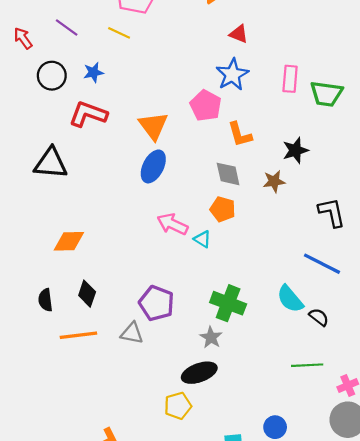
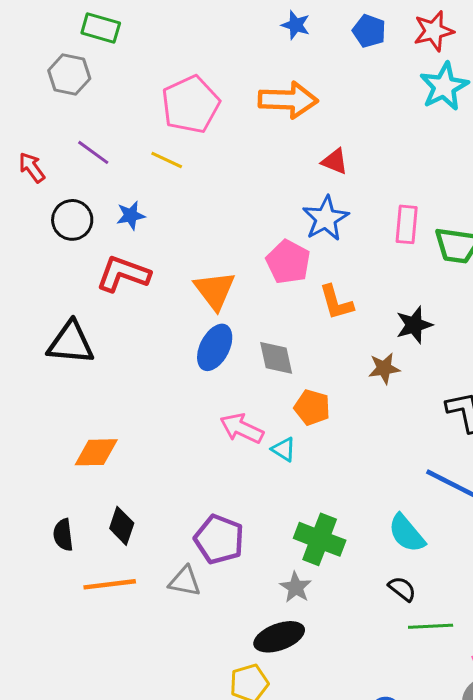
gray diamond: (228, 174) -> (276, 358), moved
black semicircle: (319, 317) -> (402, 589), moved

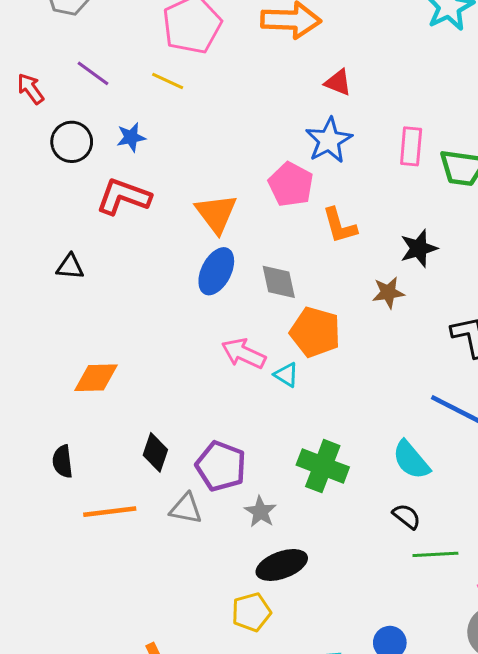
black triangle: (71, 343) -> (70, 267), size x0.6
orange pentagon: (312, 407) -> (315, 332), size x1.4
black diamond: (122, 526) -> (155, 452), moved
gray star: (296, 587) -> (260, 512), moved

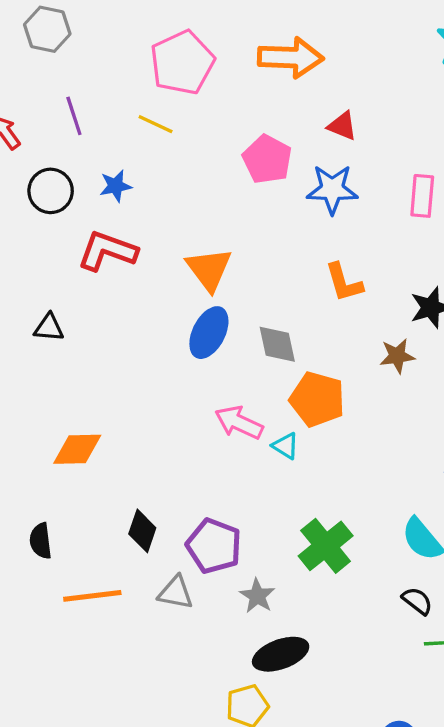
purple line: (93, 73) -> (74, 116), turned 36
blue star: (329, 140) -> (332, 189), turned 30
pink pentagon: (291, 184) -> (267, 159), moved
green cross: (323, 466) -> (326, 546), turned 30

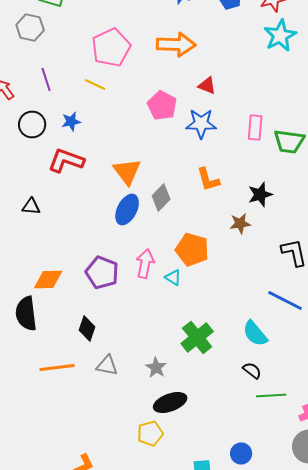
gray diamond: (277, 344) -> (161, 198), moved, turned 56
pink arrow: (239, 423) -> (145, 264), turned 76
black semicircle: (41, 541) -> (26, 314), moved, size x1.6
purple pentagon: (214, 546) -> (102, 272), moved

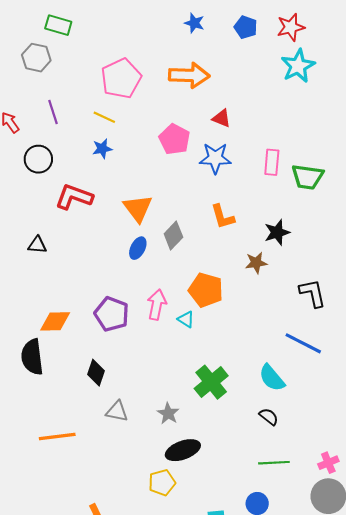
blue star: (71, 122) -> (102, 149), moved
blue ellipse: (127, 210) -> (138, 248), size x0.7
orange line: (57, 368) -> (57, 437), moved
green line: (271, 396) -> (274, 463), moved

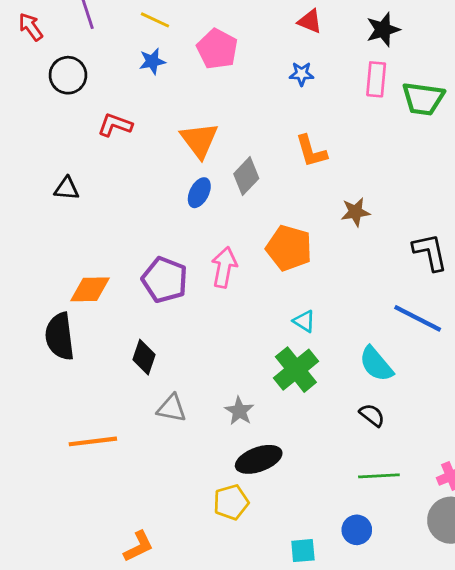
pink pentagon: (174, 139) -> (217, 49), moved
blue star: (215, 158) -> (302, 74), size x0.6
red L-shape: (74, 197) -> (115, 125), size x0.7
black star: (277, 232) -> (383, 30), moved
cyan triangle: (186, 319) -> (304, 321), moved

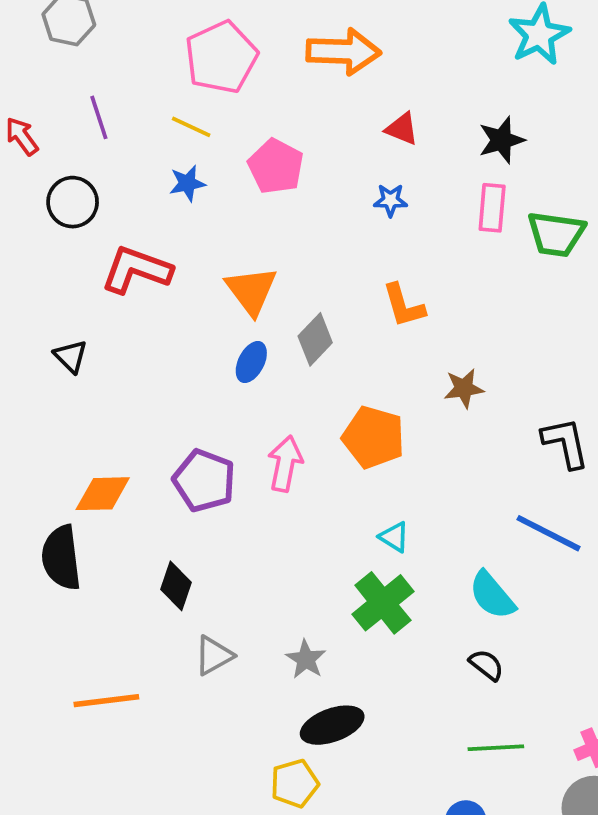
red L-shape: (115, 125) -> (137, 270), size x1.5
black triangle: (67, 189) -> (71, 356), turned 40
gray triangle: (172, 408) -> (214, 655), turned -40

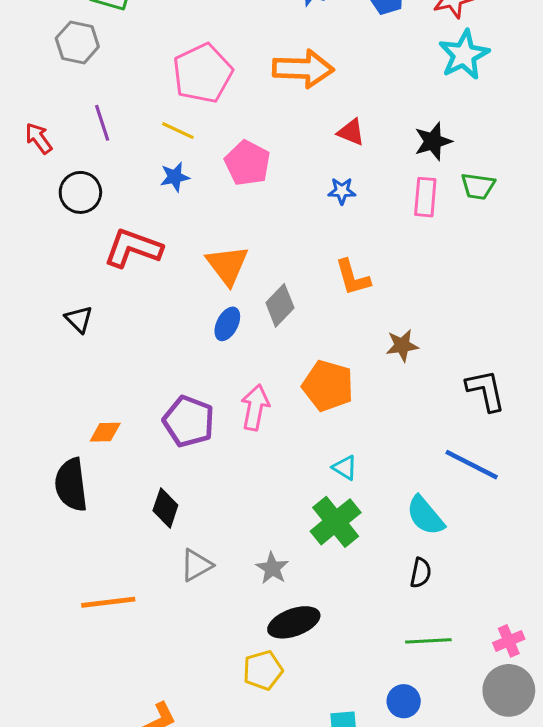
green trapezoid: (556, 234) -> (478, 186), moved, size x0.7
orange diamond: (103, 494) -> (105, 432), size x0.7
black semicircle: (486, 665) -> (421, 573), turned 64

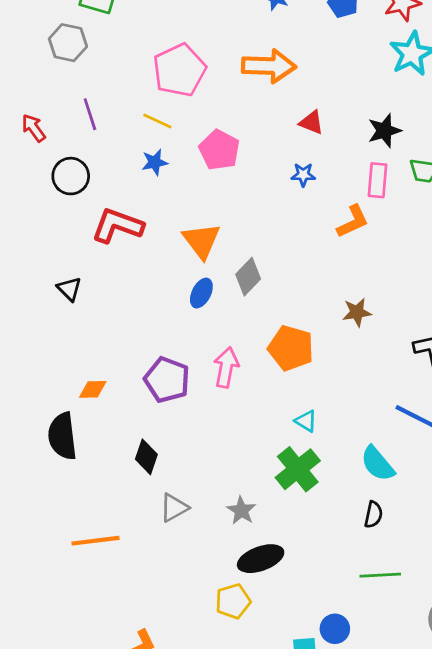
orange L-shape: (353, 277) -> (353, 221), moved, turned -99
blue circle: (404, 701) -> (335, 629), moved

